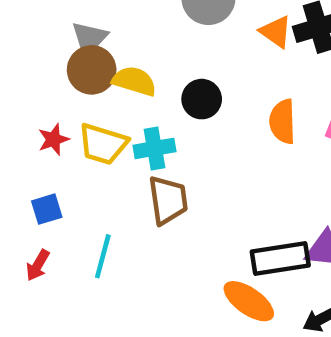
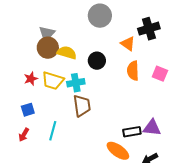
orange triangle: (276, 32) -> (128, 44), moved
black rectangle: (280, 259) -> (132, 132), size x0.7

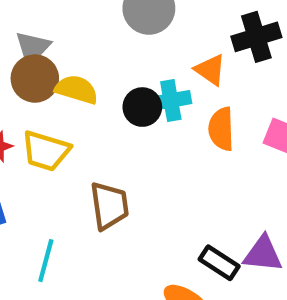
cyan cross: (76, 83) -> (171, 100), moved
black rectangle: (132, 132) -> (219, 263), turned 42

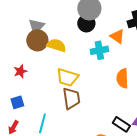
black circle: (142, 107) -> (86, 23), moved
orange semicircle: (221, 129) -> (122, 78), moved
yellow trapezoid: (46, 151) -> (67, 77), moved

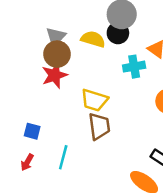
yellow semicircle: (56, 45) -> (93, 39), moved
red star: (20, 71) -> (55, 75), moved, size x1.5
blue square: (17, 102) -> (32, 131), turned 32

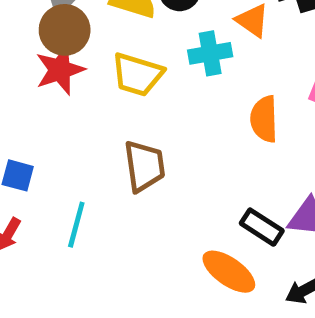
yellow trapezoid: (94, 100) -> (137, 74), moved

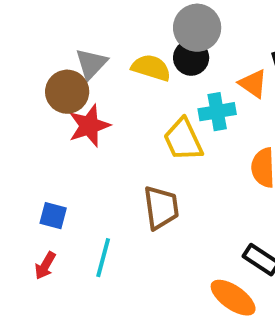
brown circle: (65, 30) -> (67, 92), moved
yellow trapezoid: (137, 74) -> (183, 140), moved, turned 48

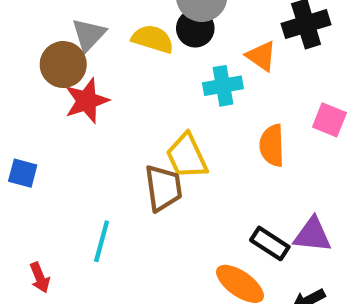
yellow trapezoid: (183, 140) -> (187, 156), moved
blue square: (53, 216) -> (23, 173), moved
red arrow: (45, 266) -> (40, 277), moved, turned -52

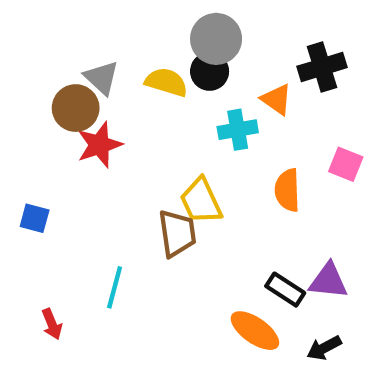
gray triangle: (89, 35) -> (102, 78), turned -30

